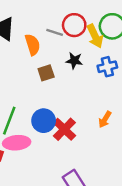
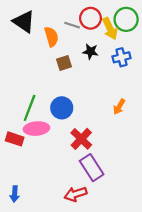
red cross: (64, 129) -> (81, 139), moved

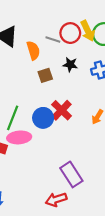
yellow arrow: (110, 29) -> (88, 31), moved
red cross: (81, 139) -> (62, 110), moved

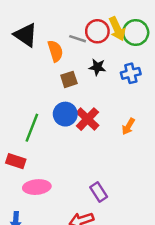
blue circle: (43, 118) -> (65, 114), moved
pink ellipse: (19, 137) -> (37, 187), moved
purple rectangle: (71, 174) -> (99, 192), size x0.7

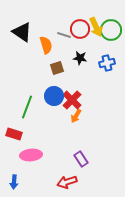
orange arrow: (128, 126) -> (76, 116), moved

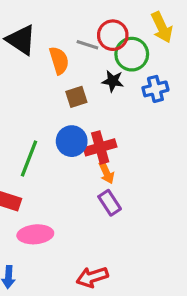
yellow arrow: (96, 27) -> (162, 27), moved
green circle: (111, 30) -> (132, 54), moved
red cross: (72, 100) -> (100, 147), turned 30
orange arrow: (76, 116) -> (106, 173), turned -56
purple rectangle: (81, 159) -> (110, 203), moved

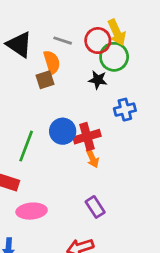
yellow arrow: (162, 27) -> (117, 32), moved
gray line: (87, 45) -> (63, 41), moved
blue cross: (155, 89) -> (125, 110), moved
brown square: (76, 97) -> (45, 80), moved
purple rectangle: (110, 203) -> (95, 207), moved

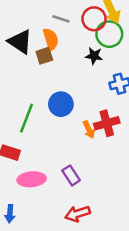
black triangle: (19, 45) -> (20, 42), moved
red cross: (87, 137) -> (107, 123), moved
purple rectangle: (95, 207) -> (71, 175), moved

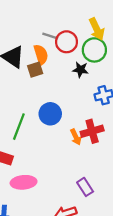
red circle: (94, 19) -> (66, 42), moved
purple rectangle: (71, 175) -> (85, 187), moved

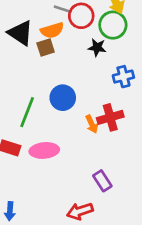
orange semicircle: (41, 55) -> (52, 30), turned 90
pink ellipse: (24, 182) -> (44, 150), moved

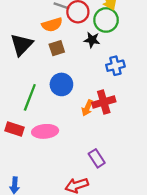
black triangle: (20, 33) -> (22, 45), moved, turned 40
brown square: (46, 48) -> (57, 48), moved
orange arrow: (92, 124) -> (87, 108), turned 49

